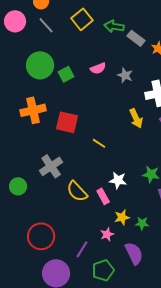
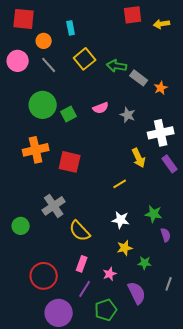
yellow line: (99, 143) -> (120, 184), moved, turned -64
pink rectangle: (103, 196) -> (82, 264), moved, turned 49
yellow star: (122, 217) -> (125, 248), moved

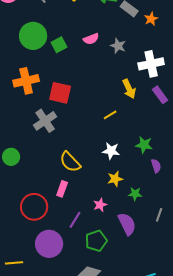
gray cross: (54, 206) -> (45, 121), moved
pink rectangle: (82, 264) -> (62, 189), moved

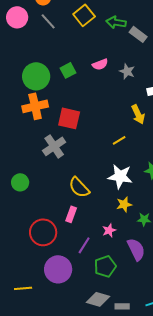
green circle: (33, 36) -> (36, 76), moved
white star: (111, 151) -> (120, 176), size x1.4

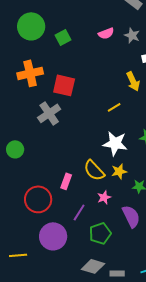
pink semicircle: (100, 64) -> (106, 33), moved
gray star: (127, 71) -> (132, 35), moved
green circle: (36, 76) -> (31, 26), moved
yellow semicircle: (79, 187) -> (94, 170), moved

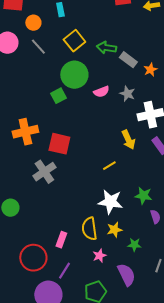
green circle: (31, 26) -> (74, 75), moved
yellow semicircle: (94, 170) -> (89, 229), turned 35
purple line: (79, 212) -> (64, 271), moved

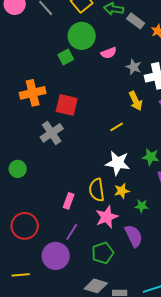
gray star: (127, 94) -> (134, 67), moved
pink star: (99, 256) -> (107, 217), size x1.6
red circle: (33, 258) -> (25, 226), moved

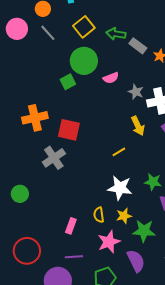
yellow semicircle: (97, 190) -> (99, 215), size x0.7
green star: (142, 206) -> (144, 231), size x1.6
purple line: (72, 232) -> (74, 257), turned 54

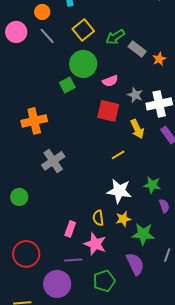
green arrow: (116, 34) -> (115, 37), turned -42
red square: (69, 130) -> (108, 111), moved
pink star: (109, 242) -> (95, 244), moved, turned -30

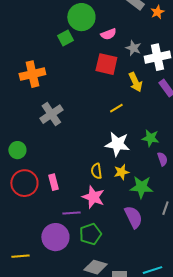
pink rectangle: (70, 229) -> (53, 182), moved, turned -35
red circle: (26, 254) -> (24, 183), moved
green pentagon: (104, 281) -> (90, 234), moved

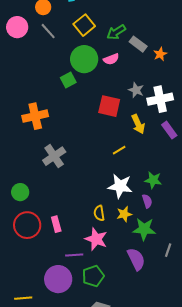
pink semicircle: (108, 34) -> (111, 59), moved
purple semicircle: (162, 159) -> (147, 201), moved

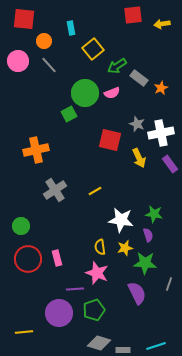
yellow square: (84, 25) -> (93, 49), moved
yellow line: (119, 150) -> (95, 191), moved

